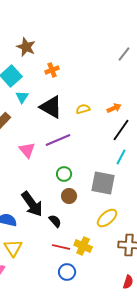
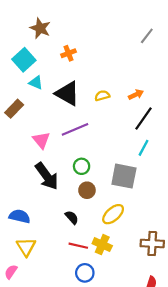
cyan triangle: (22, 97) -> (36, 83), turned -40
black arrow: (32, 204) -> (47, 176), moved
yellow ellipse: (107, 218) -> (113, 214), moved

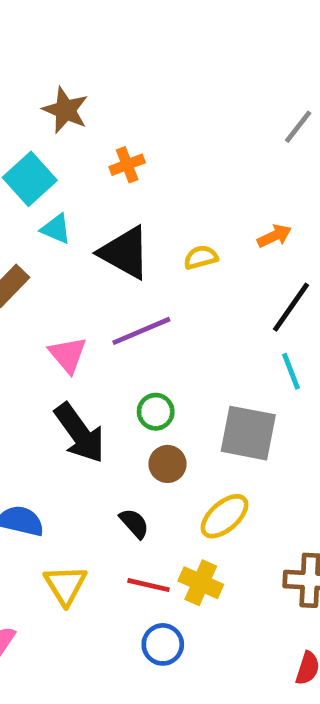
orange arrow: (136, 95) -> (274, 236), moved
cyan line: (144, 148) -> (291, 371), turned -49
yellow triangle: (26, 247) -> (65, 585), moved

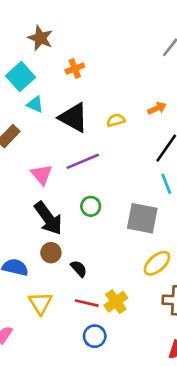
brown circle: (168, 464) -> (51, 253), moved
yellow ellipse: (225, 516) -> (157, 263), moved
yellow cross: (201, 583) -> (116, 302), turned 30

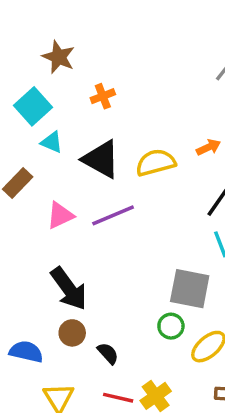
yellow semicircle: (116, 120) -> (156, 163), size x1.6
pink triangle: (42, 175) -> (60, 215), moved, turned 45
green circle: (91, 206) -> (171, 326), moved

